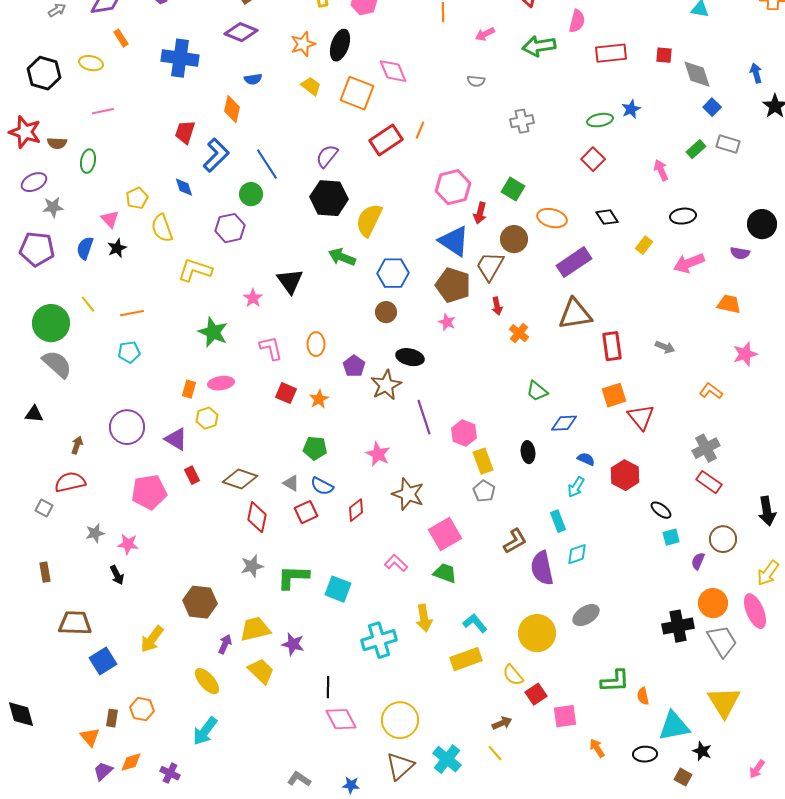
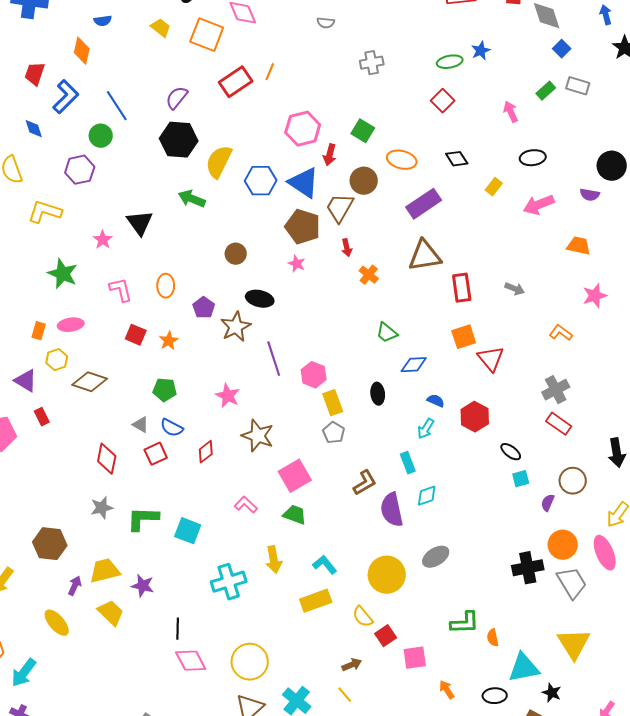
blue hexagon: (393, 273) -> (261, 181), moved
brown diamond: (240, 479) -> (90, 382), moved
cyan arrow: (205, 731) -> (24, 673), moved

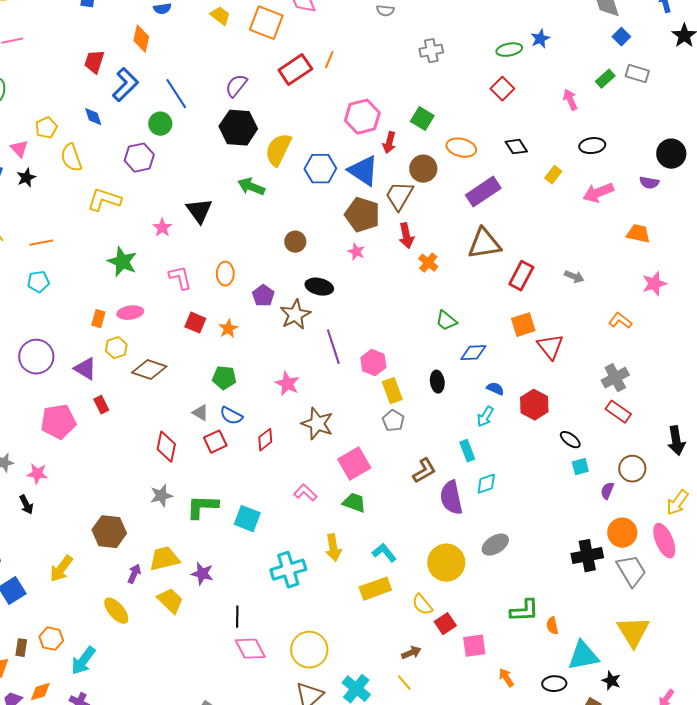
red arrow: (347, 248) -> (406, 236), size x1.4
red rectangle: (462, 288) -> (521, 276), turned 36

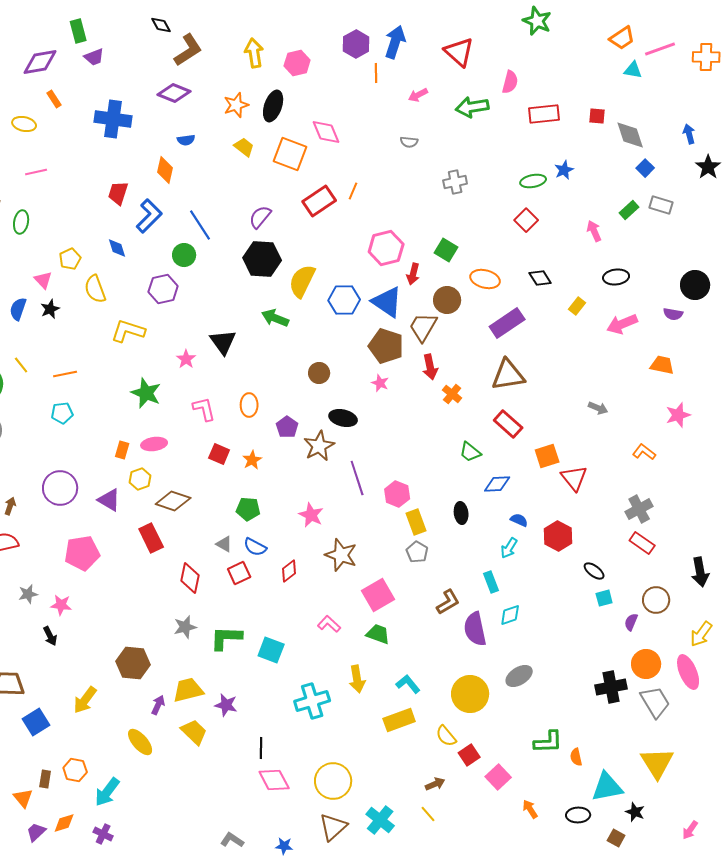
red rectangle: (521, 276) -> (508, 424), moved, turned -76
red rectangle: (101, 405) -> (151, 538), moved, size x1.6
pink square: (474, 646) -> (498, 777), turned -35

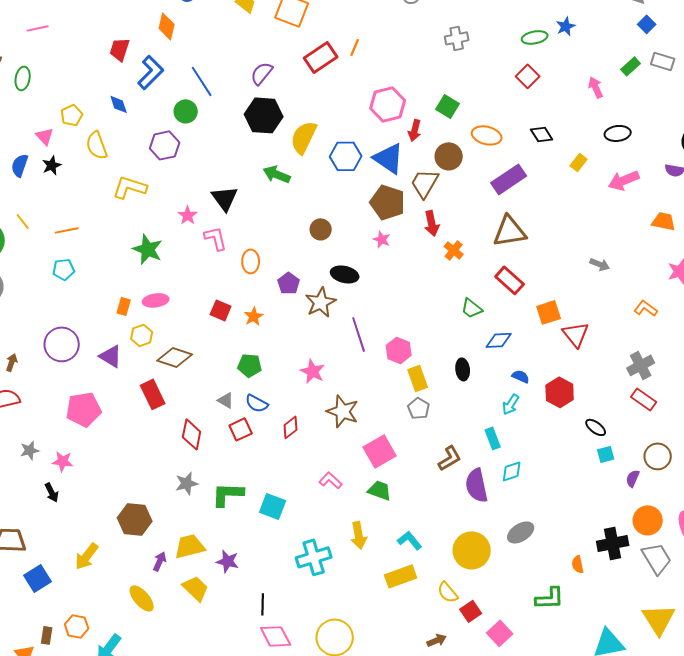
pink L-shape: (204, 409) -> (216, 238), moved
orange semicircle: (576, 757) -> (578, 564), moved

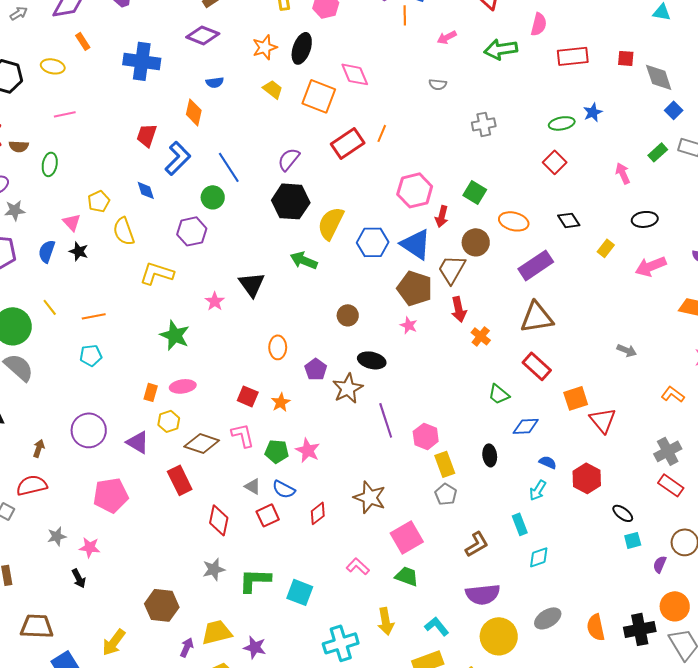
black star: (52, 165) -> (79, 251), turned -30
pink L-shape: (216, 238) -> (243, 435), moved
pink star: (313, 371) -> (308, 450), moved
purple semicircle: (477, 485) -> (483, 594), moved, turned -84
orange semicircle: (578, 564) -> (596, 627), moved, size x1.5

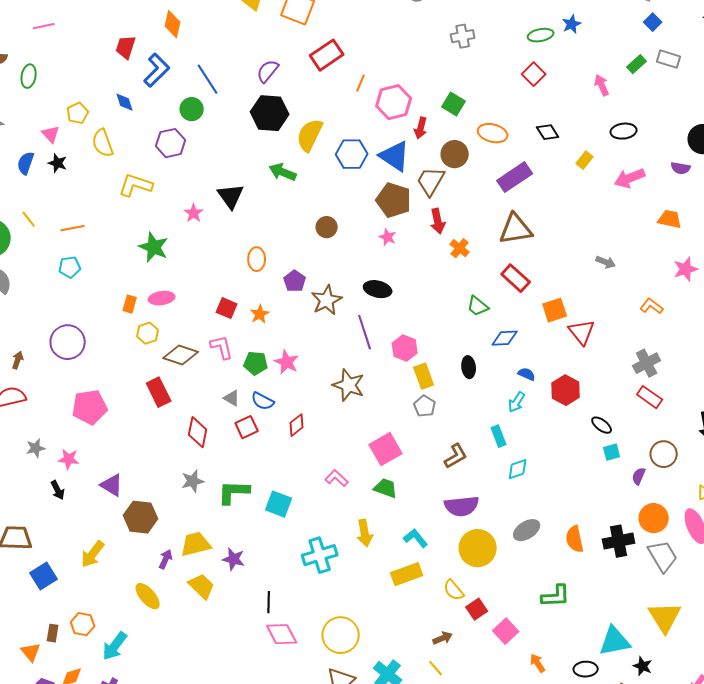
orange line: (382, 133) -> (361, 83), moved
black ellipse: (372, 360) -> (378, 289), moved
purple triangle: (138, 442) -> (112, 485), moved
brown star: (370, 497) -> (349, 385), moved

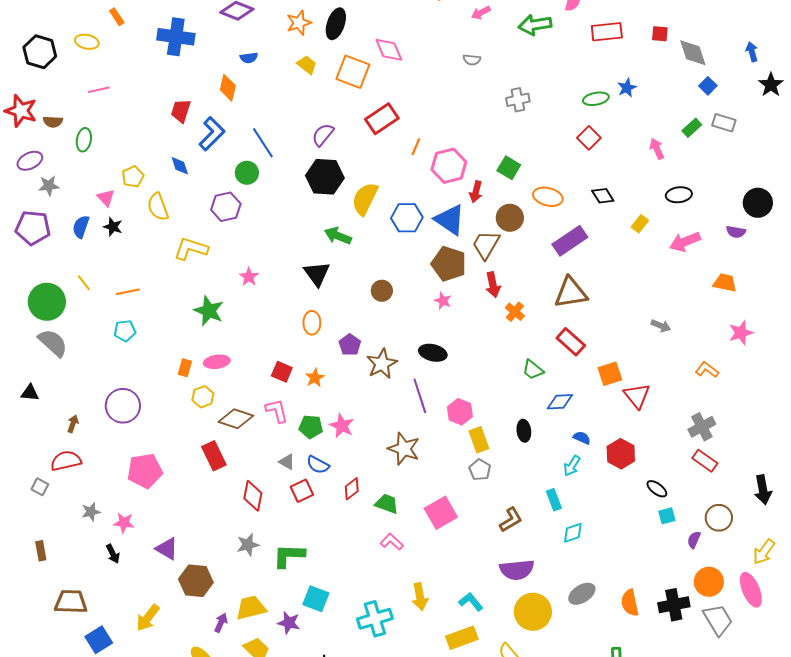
black triangle: (231, 196) -> (317, 274), moved
green trapezoid: (386, 488) -> (387, 504), moved
cyan square: (279, 504) -> (316, 599), moved

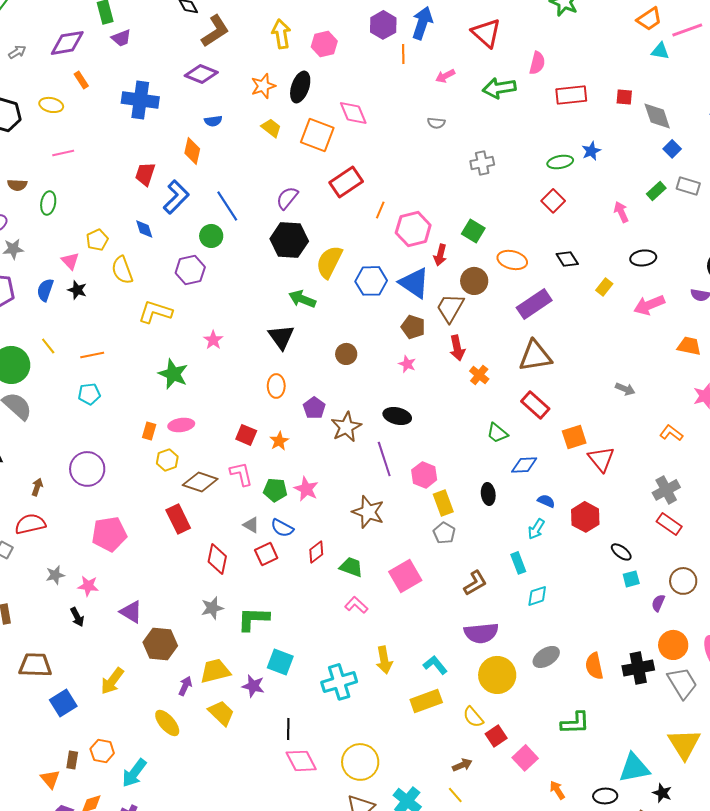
brown pentagon: (449, 264) -> (413, 327), size x0.7

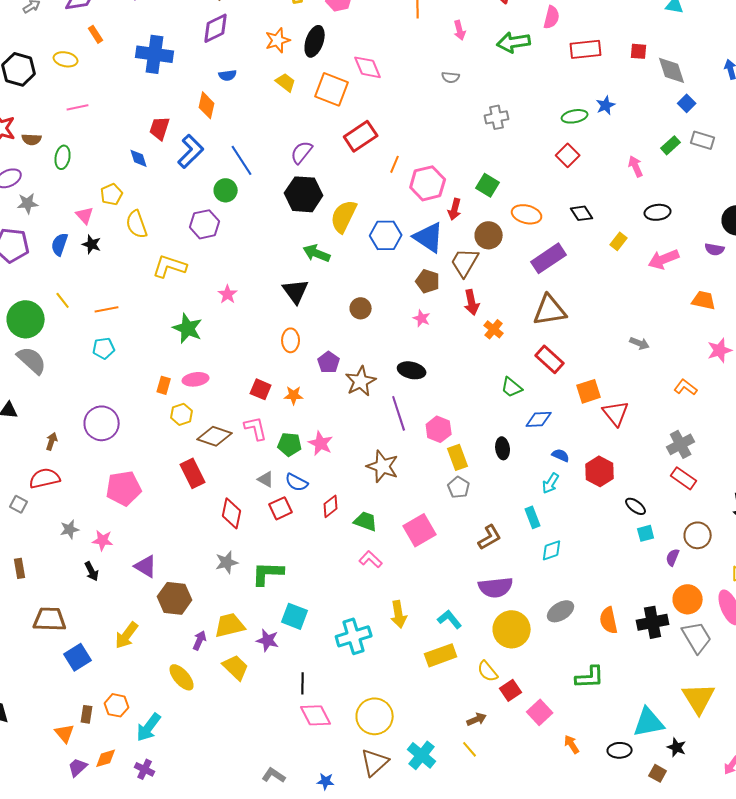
purple diamond: (201, 74) -> (216, 28), turned -48
pink arrow: (445, 76) -> (460, 30), turned -78
blue diamond: (144, 229) -> (139, 158), moved
orange star: (279, 441) -> (294, 395), turned 30

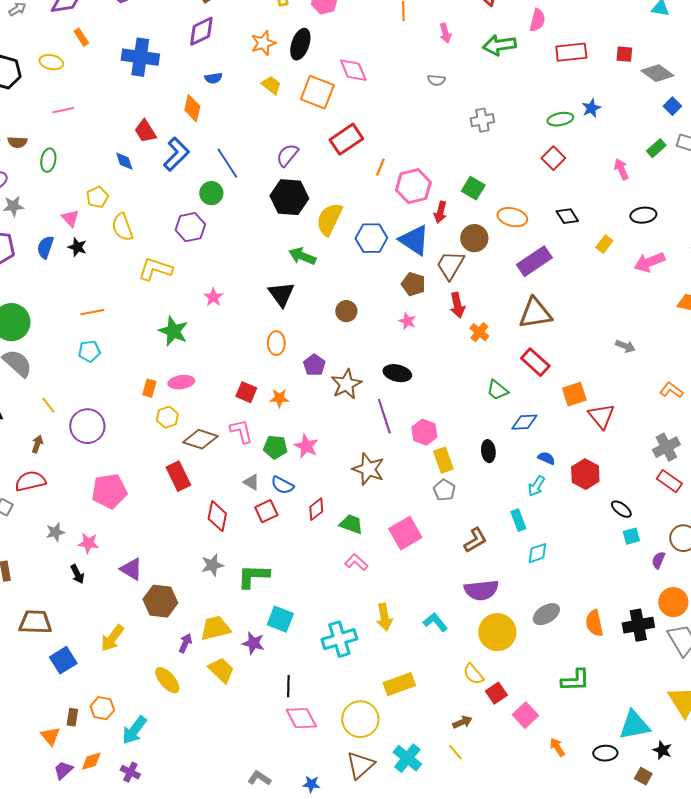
gray diamond: (672, 70) -> (657, 73), turned -36
red trapezoid: (160, 128) -> (145, 131), turned -50
yellow line: (63, 300) -> (48, 405), moved
yellow rectangle: (441, 655) -> (399, 684), moved

